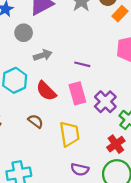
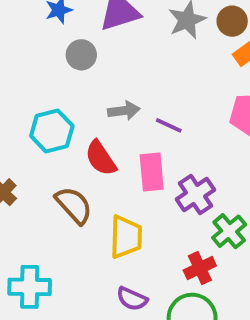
gray arrow: (43, 55) -> (124, 111), moved
brown semicircle: (36, 121) -> (74, 205), size x1.5

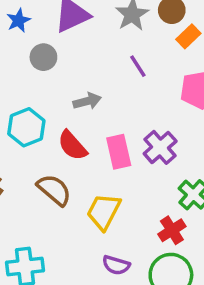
purple line: (169, 125) -> (138, 66), moved, turned 40
purple cross: (195, 194) -> (160, 147), moved
yellow trapezoid: (126, 237) -> (104, 212), turned -147

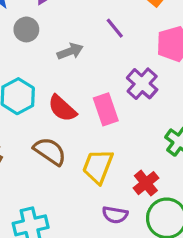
gray arrow: (87, 101) -> (70, 51), moved
purple cross: (160, 147) -> (142, 84), moved
red cross: (172, 230) -> (146, 183), moved

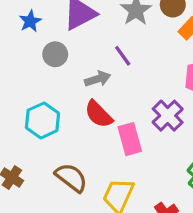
purple line: (115, 28) -> (123, 56), moved
red semicircle: (62, 108) -> (99, 114), moved

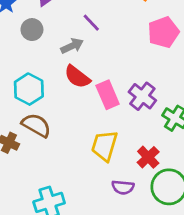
purple cross: (168, 116) -> (142, 96), moved
brown semicircle: (71, 178) -> (36, 125), moved

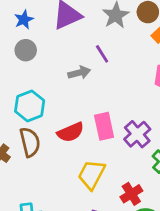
gray circle: (32, 30) -> (26, 50), moved
red semicircle: (77, 77) -> (71, 132), moved, turned -72
brown semicircle: (36, 125) -> (30, 142), turned 36

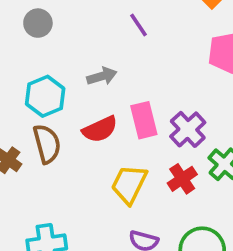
gray arrow: (79, 73) -> (102, 76), moved
red cross: (131, 194) -> (182, 179), moved

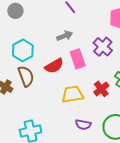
gray arrow: (102, 76) -> (65, 36), moved
purple cross: (188, 129) -> (103, 47), moved
yellow trapezoid: (129, 184) -> (73, 94), turned 60

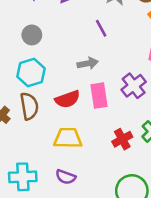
gray circle: (15, 11) -> (32, 35), moved
yellow trapezoid: (73, 94) -> (68, 138), moved
purple semicircle: (83, 125) -> (66, 177), moved

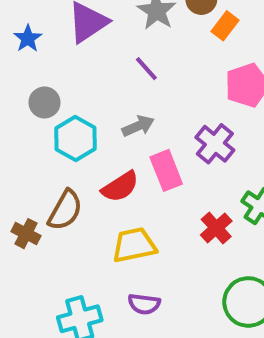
cyan hexagon: (31, 73) -> (75, 138), moved
brown semicircle: (29, 106) -> (65, 210), turned 52

